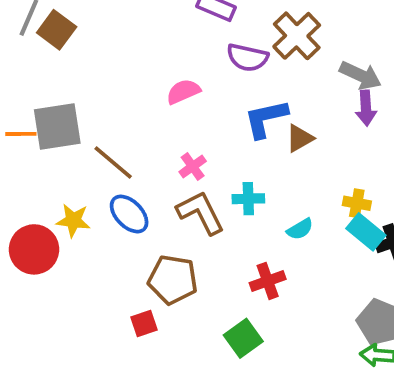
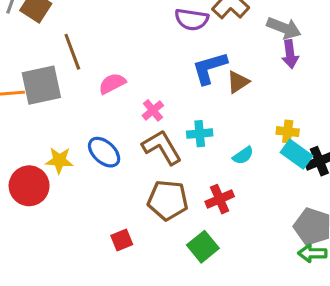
pink semicircle: (183, 91) -> (112, 84), moved
brown line: (113, 163) -> (72, 52), moved, turned 33
brown pentagon: (173, 280) -> (168, 200), moved

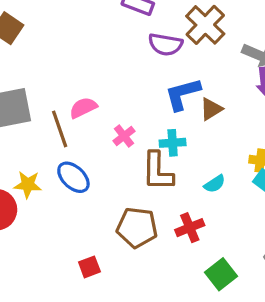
brown line: (72, 52) -> (60, 129), moved
cyan cross: (200, 134) -> (173, 143), moved
brown L-shape: (162, 147) -> (158, 171), moved, turned -150
green square: (203, 247) -> (221, 274), moved

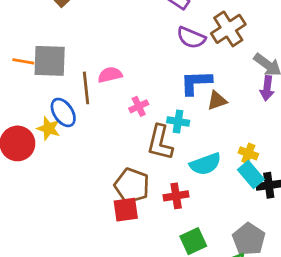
blue ellipse: (73, 177) -> (63, 112), moved
cyan semicircle: (215, 184) -> (205, 164), size x1.6
red square: (89, 267) -> (126, 210), moved, size x1.4

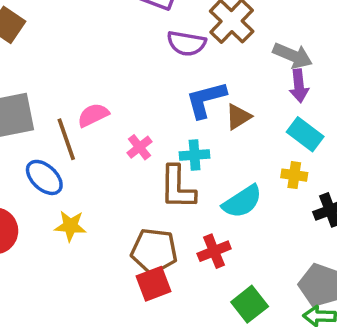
yellow star: (49, 128) -> (70, 226), moved
cyan rectangle: (251, 174) -> (305, 134), moved

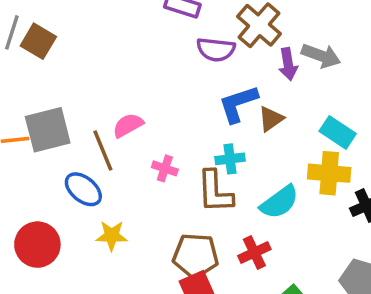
purple arrow: (299, 86) -> (288, 64), moved
pink cross: (139, 147) -> (165, 168), moved, turned -30
yellow cross: (294, 175) -> (329, 173), size x1.6

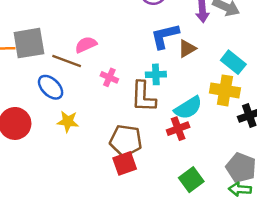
brown line: (103, 150) -> (67, 61), turned -52
red cross: (254, 252) -> (178, 129), moved

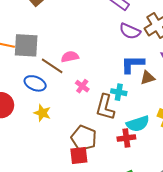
blue ellipse: (51, 87) -> (35, 83), turned -35

